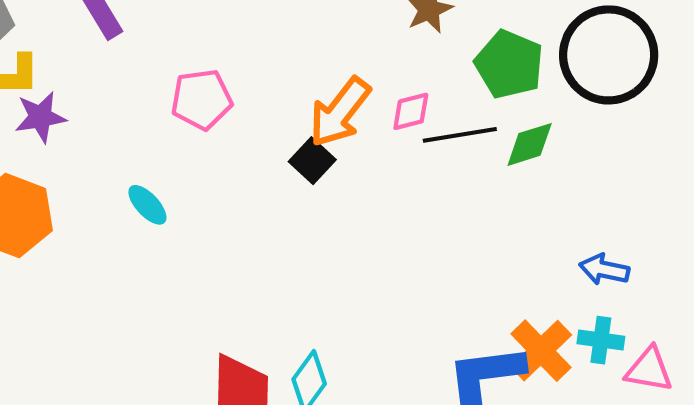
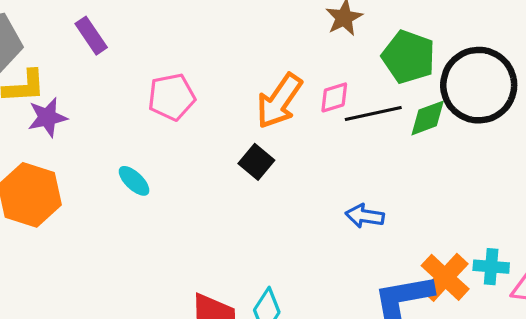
black circle: (609, 55) -> (479, 85), moved
black square: (312, 161) -> (256, 162), moved
blue arrow: (604, 269) -> (365, 216), moved

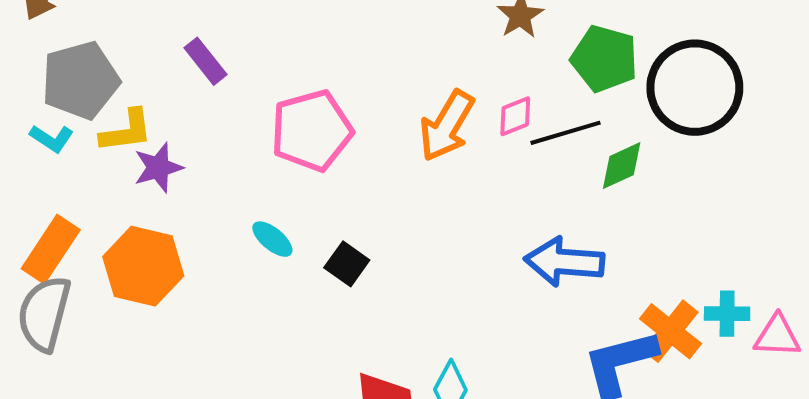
pink pentagon: (172, 97) -> (312, 131), size x1.4
green diamond: (428, 118) -> (622, 166), moved
black square: (256, 162) -> (347, 264), moved
blue arrow: (365, 216) -> (564, 262), size x1.6

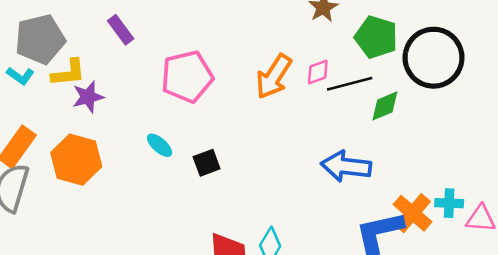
black square: (347, 264) -> (207, 163), turned 32

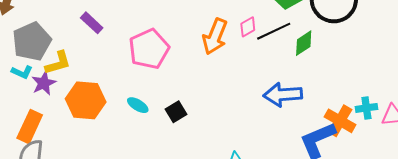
purple star: (88, 97) -> (44, 83), moved
orange hexagon: (76, 160) -> (86, 100), moved

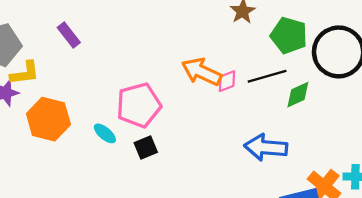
pink diamond: (248, 27) -> (227, 81), moved
orange arrow: (215, 37) -> (202, 72), turned 84
pink pentagon: (149, 49) -> (139, 105), moved

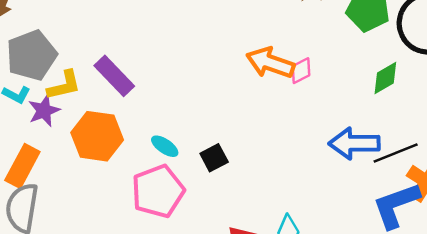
purple rectangle: (69, 35) -> (114, 76), moved, size x1.4
black line: (267, 76) -> (396, 153), moved
pink pentagon: (139, 105) -> (158, 191), moved

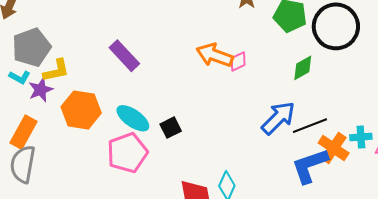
purple rectangle: (114, 76) -> (124, 56), moved
blue arrow: (354, 143) -> (278, 118), turned 135
cyan ellipse: (165, 146) -> (133, 118), size x1.6

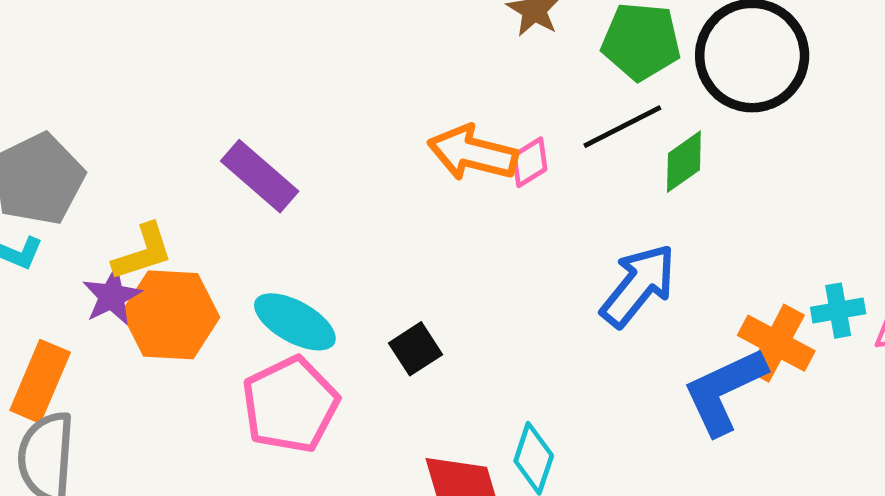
yellow L-shape: (56, 71) -> (143, 252), moved
purple star: (41, 90) -> (112, 296), moved
black line: (310, 126) -> (622, 127), moved
black square: (171, 128) -> (415, 349), moved

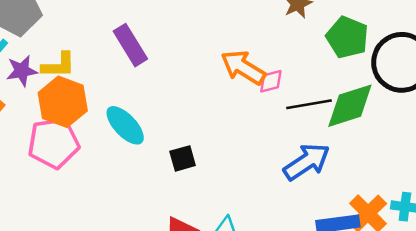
black line: (622, 127) -> (309, 104), moved
green diamond: (684, 162) -> (350, 106), size x1.6
purple star: (112, 296) -> (22, 71), moved
pink pentagon: (290, 405) -> (53, 143), moved

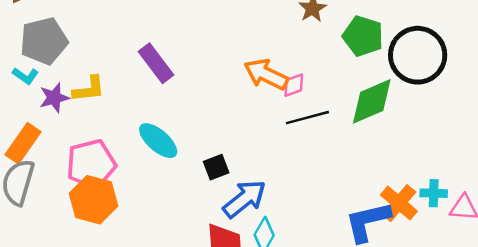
orange hexagon: (63, 102) -> (94, 200), moved
black line: (309, 104) -> (307, 118), moved
blue arrow: (307, 162) -> (244, 199), moved

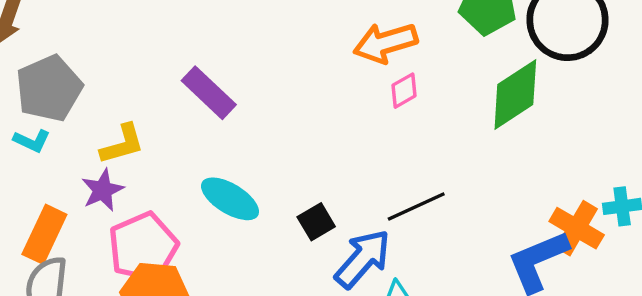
orange arrow: (266, 74) -> (385, 43), moved, turned -33
purple star: (54, 98) -> (103, 190), moved
black line: (307, 118) -> (416, 207), moved

